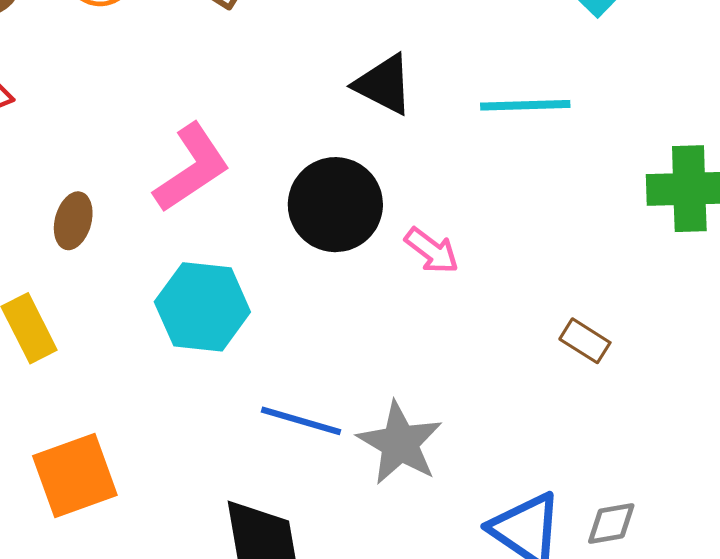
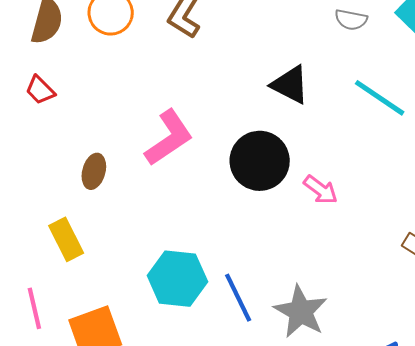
cyan line: (525, 105) -> (380, 98), turned 36
cyan hexagon: (202, 307) -> (177, 279), moved
blue line: (301, 421) -> (238, 298), turned 48

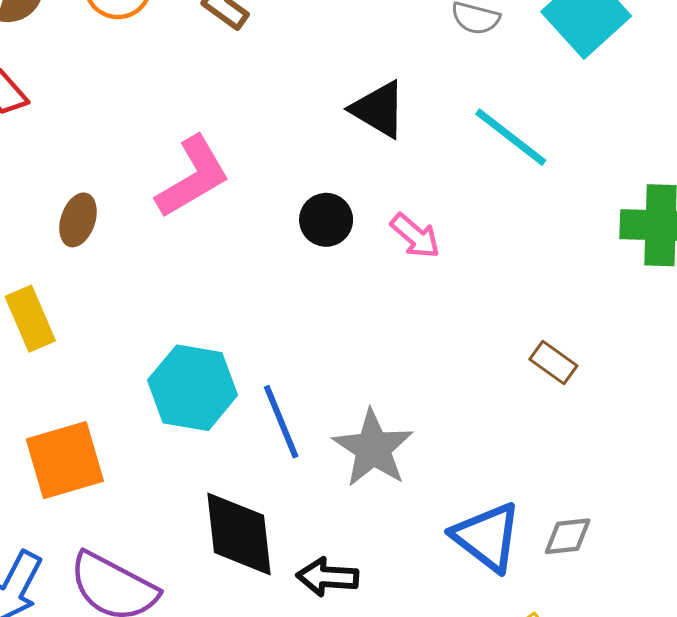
black circle: (260, 161) -> (326, 220), size x0.6
pink arrow: (321, 190) -> (415, 236), moved

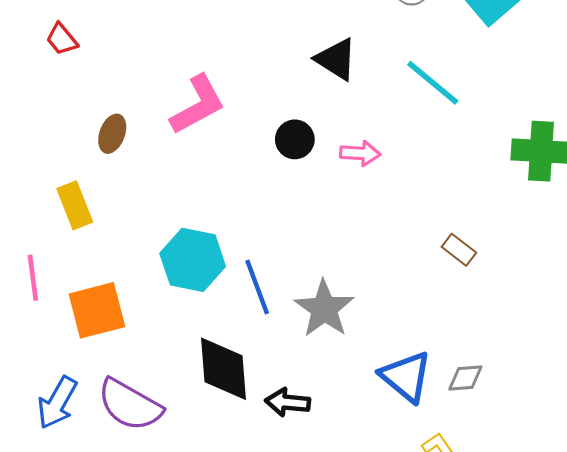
pink arrow: (415, 236) -> (360, 153), turned -39

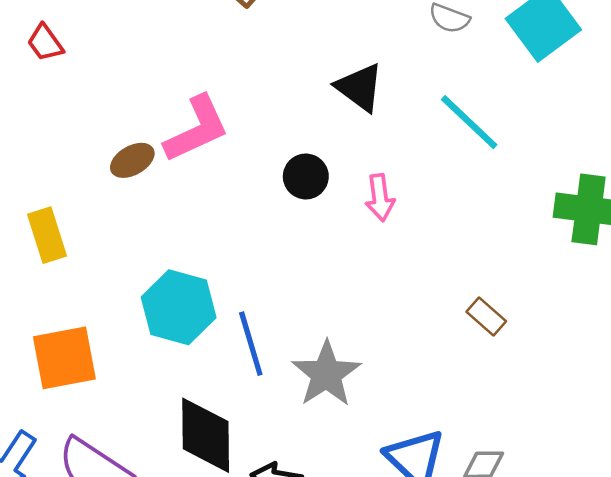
brown ellipse: (112, 134) -> (132, 160), moved, turned 36
pink arrow: (360, 153) -> (380, 198), turned 75

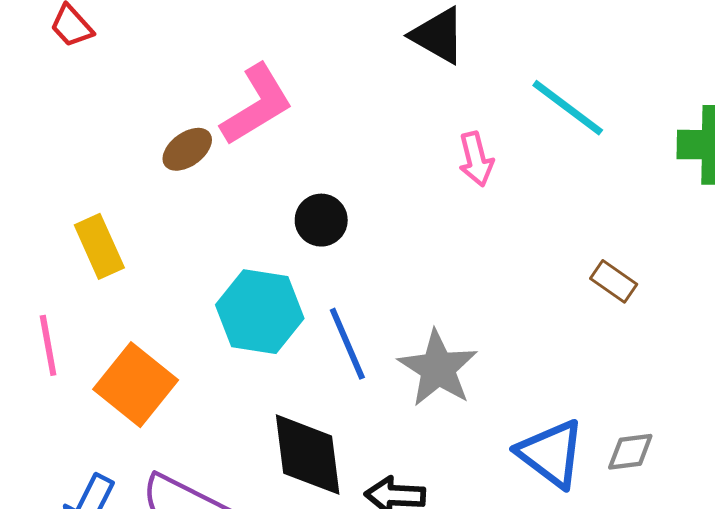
cyan line: (469, 122) -> (568, 108), moved
black circle: (306, 176) -> (321, 220), moved
orange square: (64, 358) -> (136, 385), turned -34

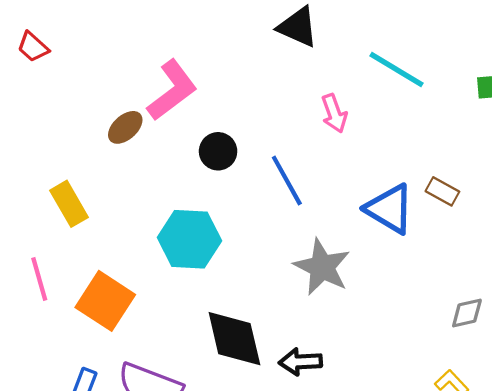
black circle: (321, 220) -> (218, 151), moved
blue line: (347, 344) -> (287, 180), moved
blue triangle: (551, 454) -> (390, 209), moved

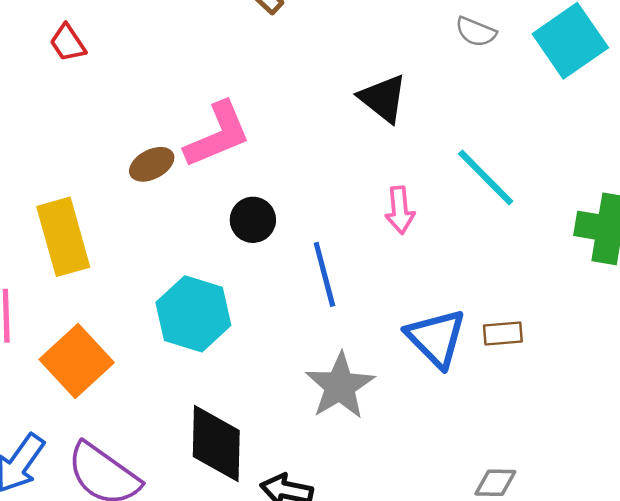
brown rectangle: (442, 191) -> (503, 333), turned -48
yellow rectangle: (69, 204) -> (63, 237), size x1.4

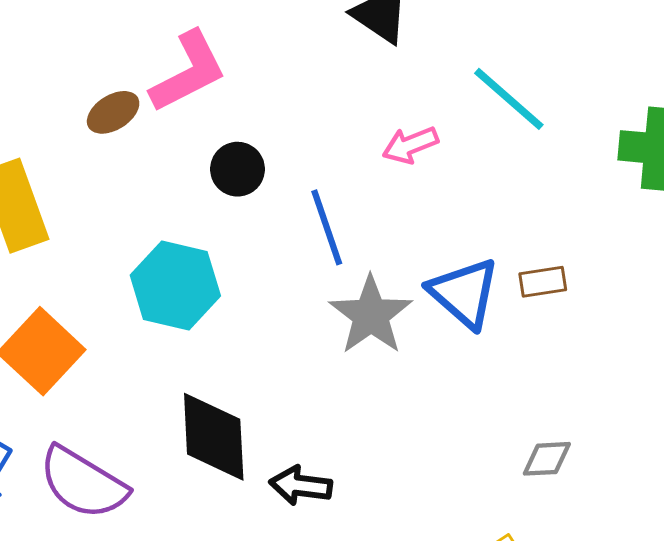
pink arrow: (400, 210) -> (410, 145), turned 78
gray star: (340, 386) -> (371, 315), moved

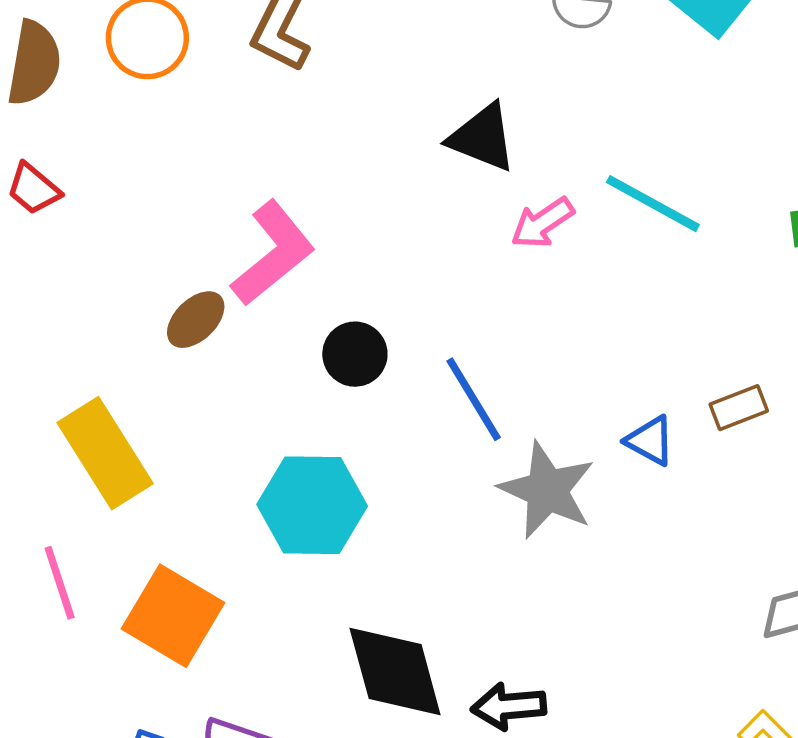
pink arrow: (410, 145) -> (542, 223), moved
blue triangle: (464, 293) -> (650, 441), size x0.6

